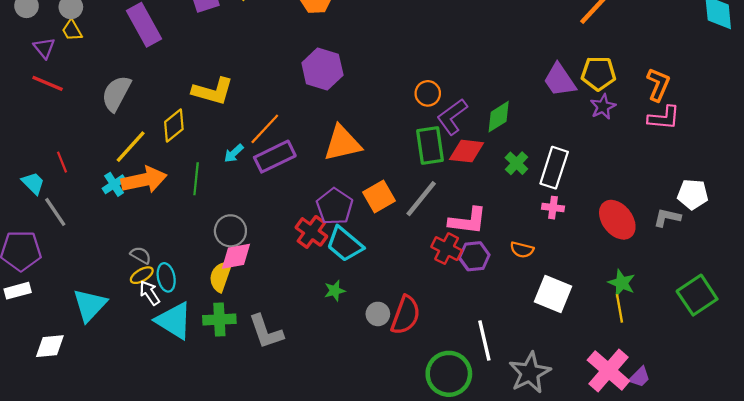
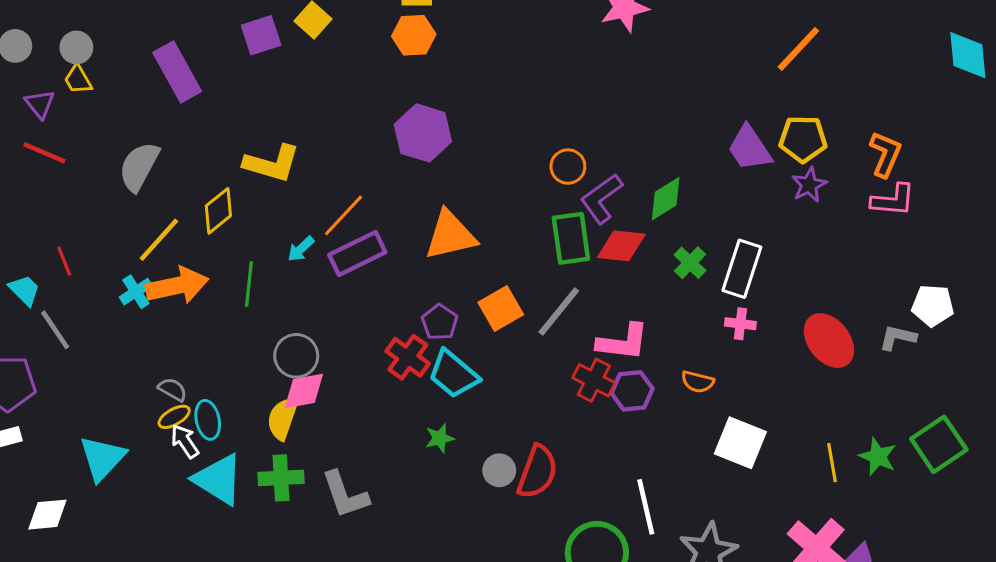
purple pentagon: (335, 206) -> (440, 322), size x0.7
green star: (622, 283) -> (878, 457), moved

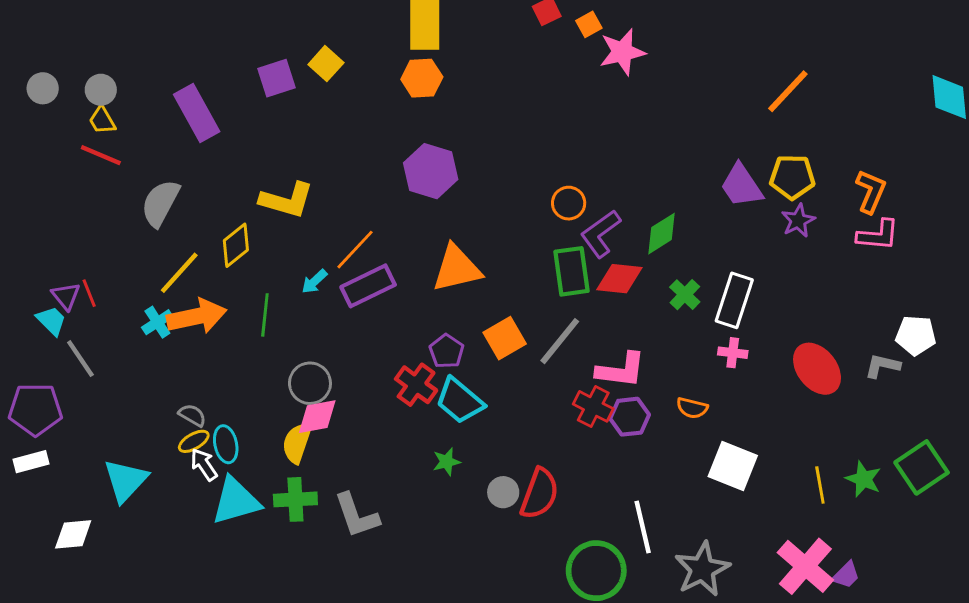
purple triangle: (40, 104) -> (66, 296), moved
red line: (44, 153) -> (101, 155), moved
cyan triangle: (218, 479) -> (236, 501), turned -48

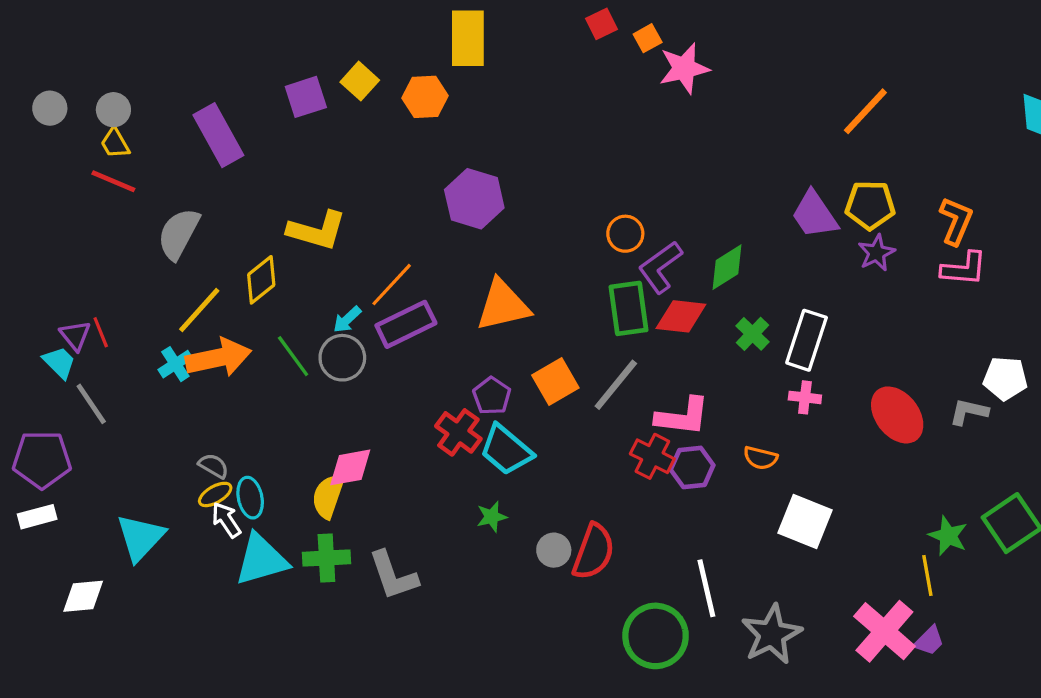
orange hexagon: (422, 78) -> (425, 97), moved
green line: (265, 315) -> (293, 356), turned -42
gray circle: (310, 383) -> (342, 358), moved
yellow line: (820, 485) -> (927, 576), moved

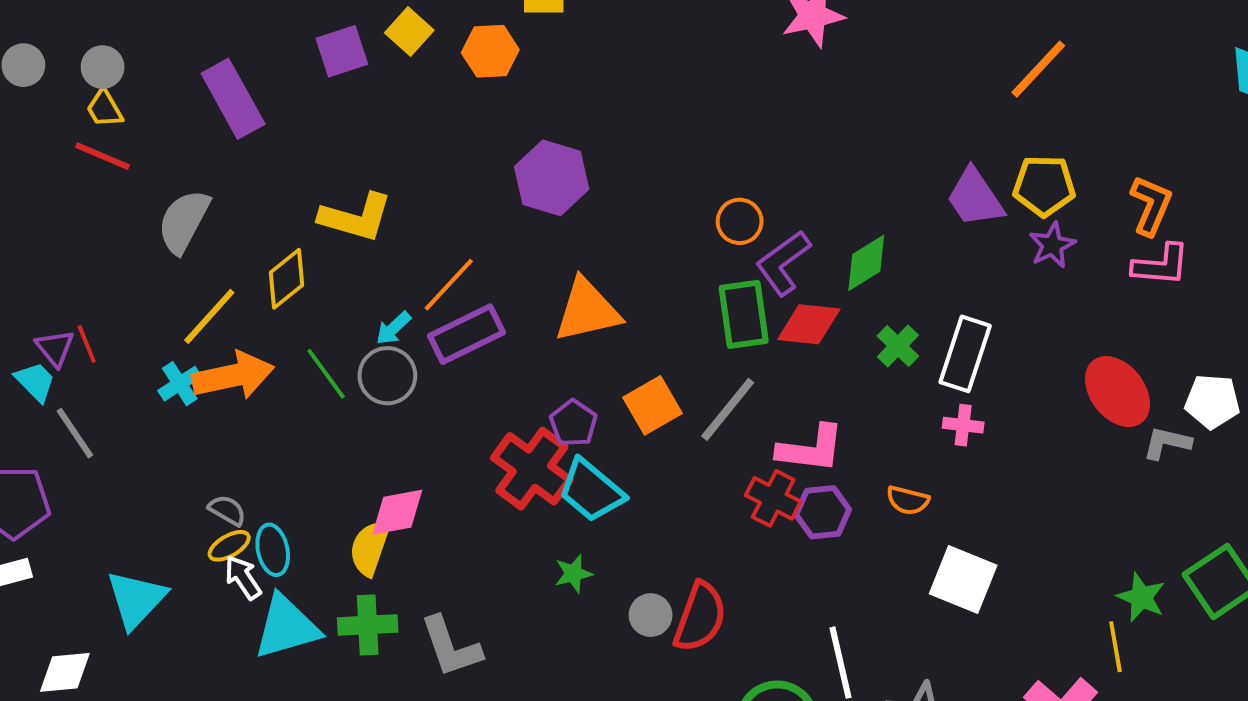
red ellipse: (897, 415) -> (1117, 392), moved
red cross: (458, 432) -> (532, 469), size x1.4

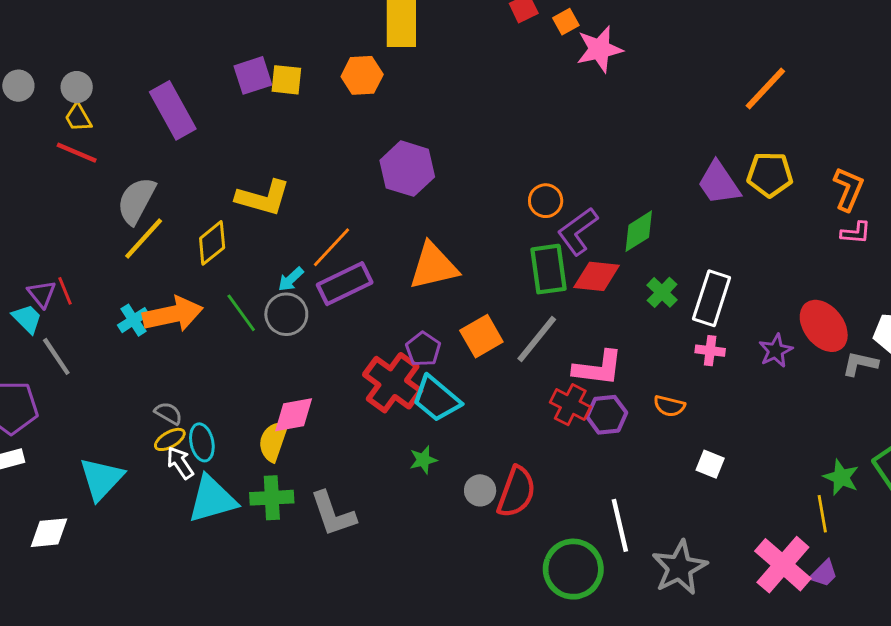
yellow square: (409, 31) -> (286, 80), moved, turned -36
purple star: (1052, 245) -> (776, 351), moved
pink L-shape: (1161, 265) -> (856, 233), size x0.7
yellow line: (209, 316) -> (144, 239), moved
white square: (963, 579) -> (710, 464), size x0.6

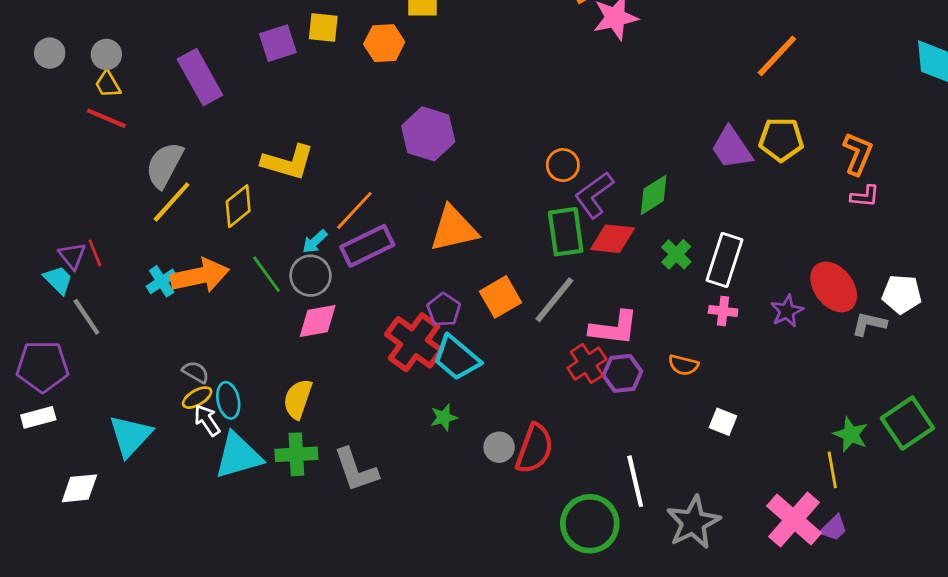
yellow square: (286, 80) -> (323, 28), moved
red cross: (570, 405) -> (587, 364), turned 30
pink diamond: (294, 415) -> (318, 321), moved

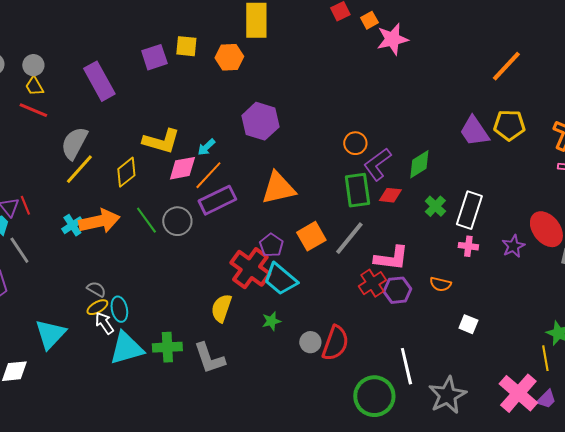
red diamond: (612, 239) -> (390, 195), size x0.7
cyan arrow: (315, 242) -> (206, 147), moved
pink diamond: (318, 321) -> (182, 168), moved
yellow semicircle: (298, 399) -> (221, 308), moved

